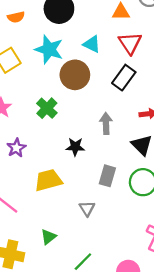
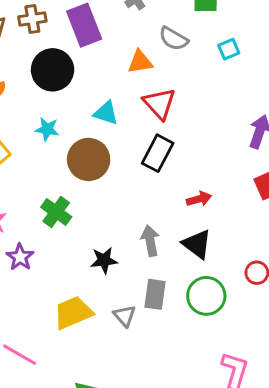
cyan star: (49, 49) -> (47, 129), size x0.6
gray arrow: (106, 123) -> (150, 241), moved
purple star: (16, 148) -> (20, 257), moved
gray triangle: (87, 208) -> (124, 316), moved

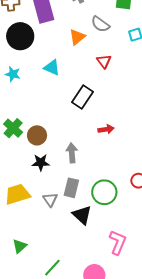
orange triangle: (140, 62) -> (77, 37), turned -36
red triangle: (159, 103) -> (104, 61), moved, size x0.7
brown circle: (89, 159) -> (37, 135), moved, size x0.7
black triangle: (197, 244) -> (82, 215), moved

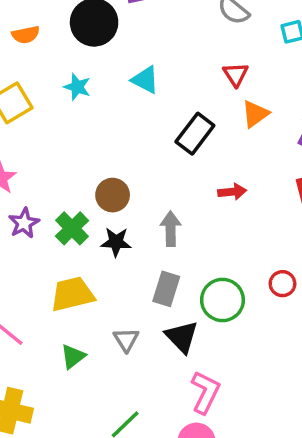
orange triangle: (77, 37) -> (255, 114), moved
green cross: (13, 128) -> (72, 228), moved
gray triangle: (50, 200) -> (126, 340), moved
pink L-shape: (118, 242) -> (205, 392), moved
green triangle: (20, 246) -> (73, 356), moved

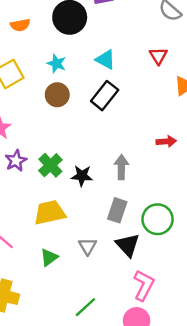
red triangle: (236, 74) -> (158, 56), moved
black rectangle: (195, 134) -> (105, 96), moved
brown circle: (113, 195) -> (57, 95), moved

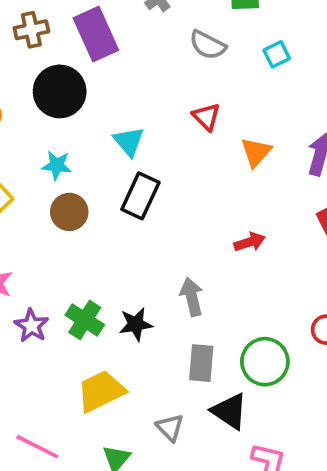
cyan triangle: (106, 59) -> (129, 141), turned 35

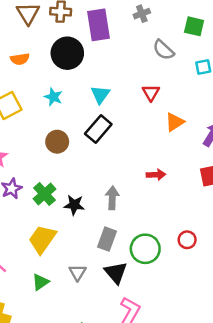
brown circle: (69, 212) -> (57, 142), moved
yellow trapezoid: (101, 391) -> (42, 239), turned -44

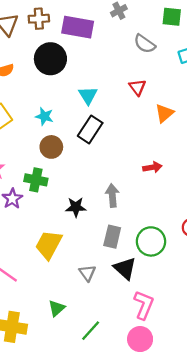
purple rectangle: (98, 25) -> (78, 27), turned -64
cyan star: (53, 97) -> (44, 116), moved
green cross: (44, 194) -> (36, 180), moved, turned -30
green triangle: (40, 282) -> (57, 308), moved

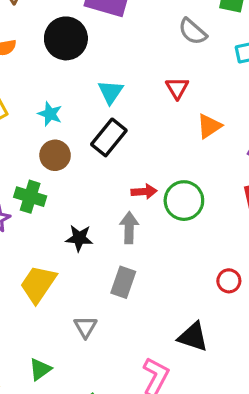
red arrow: (152, 167) -> (144, 192), moved
green circle: (151, 241) -> (184, 201), moved
black triangle: (125, 268) -> (193, 337), moved, turned -30

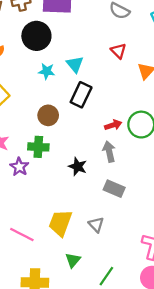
cyan star: (50, 114) -> (47, 71), moved
black star: (79, 238) -> (78, 167), turned 30
gray rectangle: (123, 282) -> (114, 189), turned -72
yellow trapezoid: (38, 284) -> (60, 223), moved

